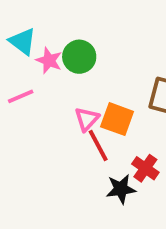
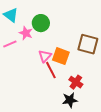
pink star: (49, 60) -> (26, 33), moved
black star: (121, 189) -> (70, 100), moved

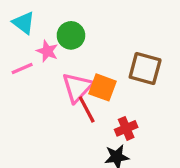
pink triangle: (45, 56) -> (77, 87), size x1.5
red cross: (76, 82) -> (126, 128), turned 32

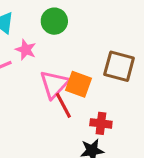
green circle: (71, 35) -> (54, 21), moved
red cross: (126, 128) -> (101, 123), turned 30

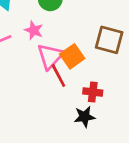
pink star: (26, 50) -> (34, 30), moved
orange square: (78, 84) -> (72, 56), turned 35

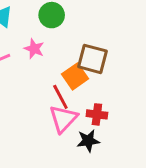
brown square: (109, 40) -> (93, 59), moved
pink triangle: (50, 56) -> (63, 119), moved

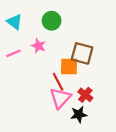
orange square: (75, 76) -> (69, 67), turned 36
red cross: (97, 114) -> (85, 95), turned 32

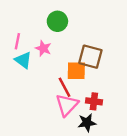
cyan triangle: (14, 22) -> (23, 60), moved
pink line: (13, 53) -> (17, 41), moved, turned -56
red cross: (85, 95) -> (94, 101), turned -32

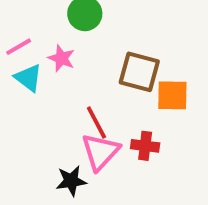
pink line: (17, 41) -> (19, 47), turned 49
orange square: (76, 71) -> (172, 95), moved
black star: (87, 123) -> (71, 181), moved

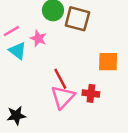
brown square: (139, 72) -> (77, 19), moved
black star: (71, 181) -> (16, 115), moved

